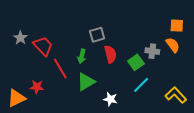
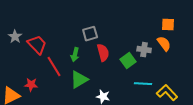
cyan line: (141, 85) -> (143, 84), moved, turned 48

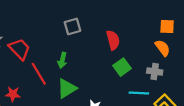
gray square: (90, 34) -> (72, 26), moved
gray cross: (144, 50) -> (155, 72), moved
red semicircle: (103, 53) -> (113, 40), moved

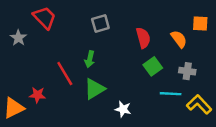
orange semicircle: (163, 48) -> (179, 39), moved
red trapezoid: (20, 49) -> (45, 18), moved

